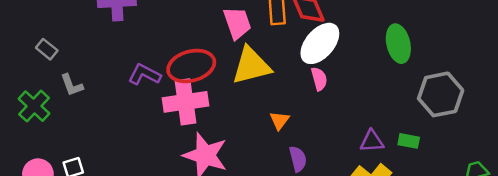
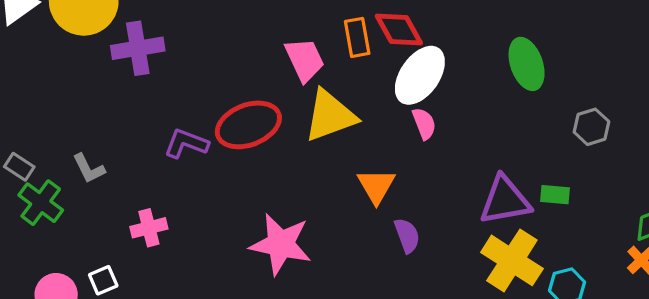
gray rectangle: (47, 49) -> (19, 167), moved
gray hexagon: (441, 94) -> (591, 127), size x0.6
pink cross: (186, 102) -> (149, 228), moved, size x0.6
orange triangle: (279, 120) -> (376, 186), size x1.4
purple triangle: (372, 141) -> (505, 200), size x1.6

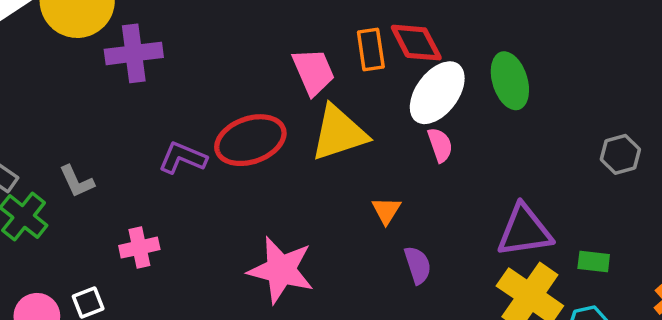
green ellipse: (527, 64) -> (510, 81), moved
orange triangle: (376, 186) -> (386, 210), size x0.7
green rectangle: (555, 195) -> (594, 262), moved

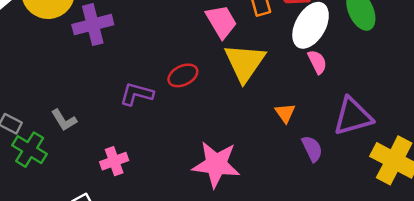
yellow triangle: (339, 133) -> (245, 63), turned -30
red ellipse: (250, 140) -> (183, 75), size x0.6
purple triangle: (524, 231) -> (353, 116), moved

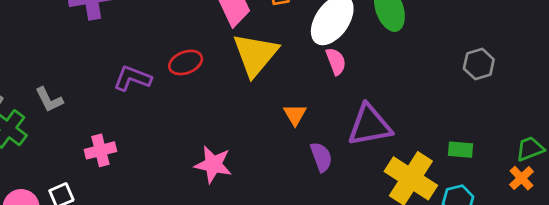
pink star: (216, 164) -> (213, 164), size x0.7

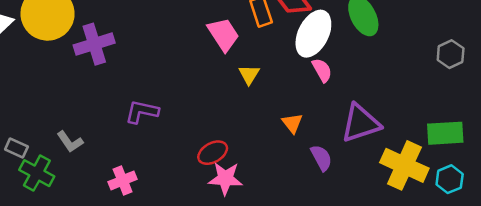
yellow triangle: (255, 55) -> (249, 74), size x0.5
red ellipse: (186, 62) -> (213, 153), moved
green rectangle: (461, 150) -> (445, 133), size x1.6

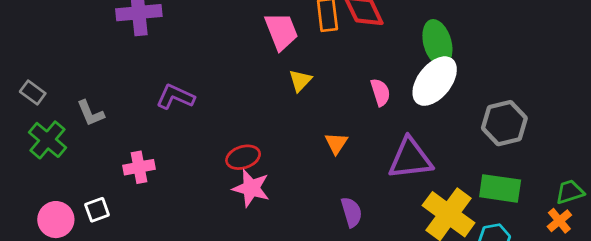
white ellipse: (313, 34) -> (435, 81), moved
gray hexagon: (451, 54) -> (504, 123), moved, size x1.4
gray rectangle: (16, 148) -> (33, 92), moved
purple semicircle: (321, 158) -> (351, 212), moved

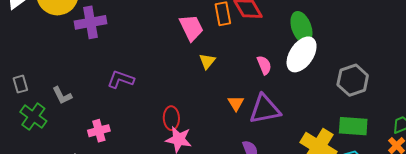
gray rectangle: (33, 92) -> (20, 84), turned 42
red ellipse: (243, 157) -> (171, 118), turned -70
purple triangle: (410, 159) -> (265, 109), moved

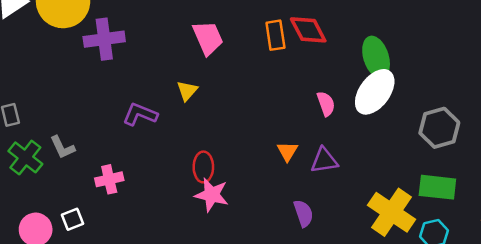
pink trapezoid: (191, 28) -> (208, 38), moved
yellow triangle: (207, 61) -> (187, 91), moved
gray L-shape: (62, 95) -> (62, 147), moved
purple triangle: (265, 109) -> (324, 161), size x0.7

